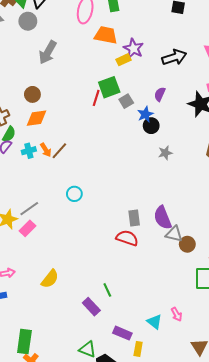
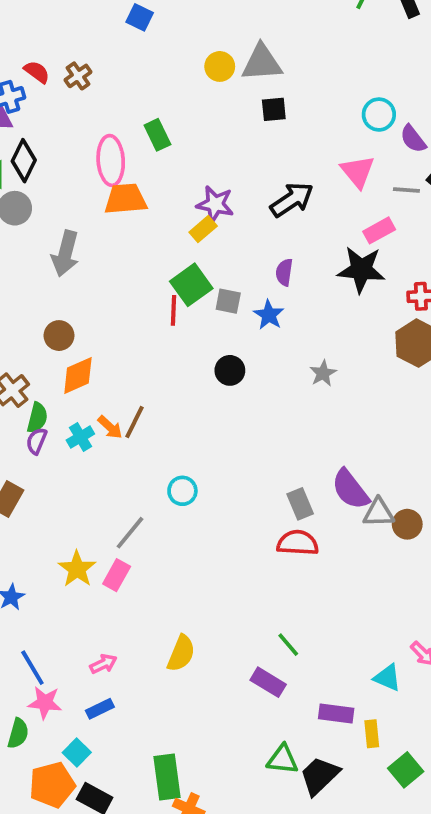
orange trapezoid: (106, 35) -> (126, 199), moved
gray square: (126, 101) -> (228, 301), turned -32
black circle: (151, 126) -> (230, 370), moved
gray line: (29, 209) -> (130, 533), moved

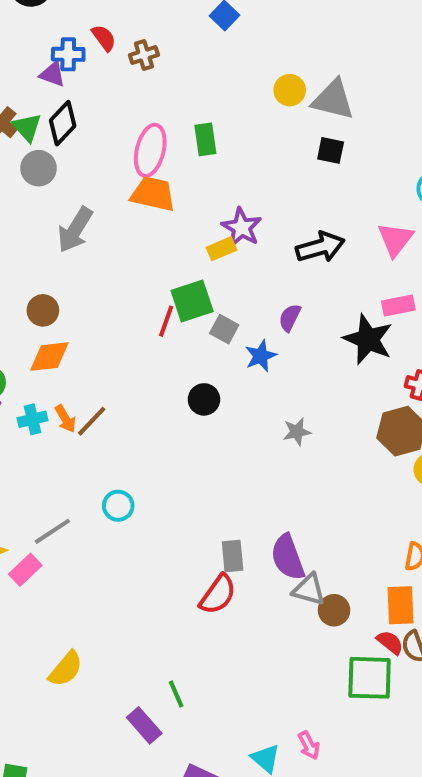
red semicircle: (298, 543) -> (218, 594), turned 105

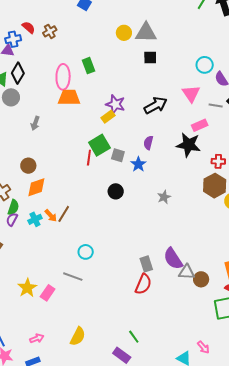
gray arrow: (75, 230) -> (35, 123), size x0.6
gray line: (52, 531) -> (73, 277), moved, turned 66

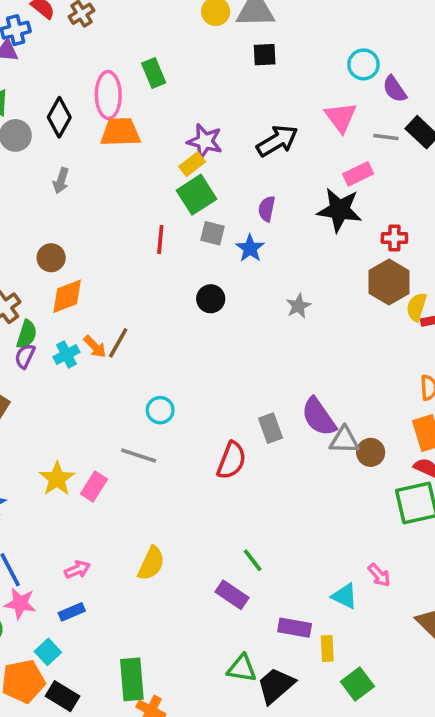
black diamond: (18, 73) -> (59, 117), moved
green square: (99, 145) -> (196, 195), moved
red semicircle: (143, 284) -> (232, 460), moved

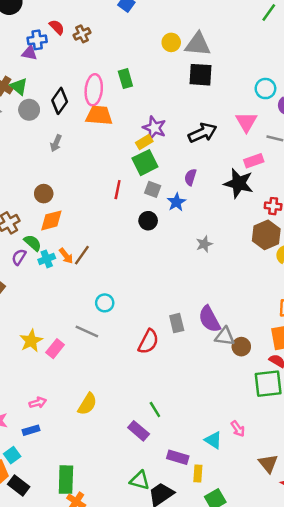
black square: (265, 55) -> (201, 75), size x1.5
black circle: (211, 299) -> (148, 221), moved
green semicircle: (27, 334) -> (33, 243), moved, turned -72

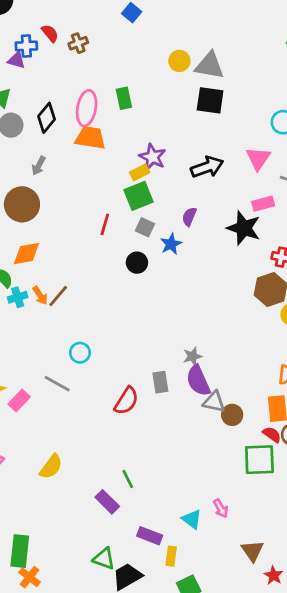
brown circle: (44, 194) -> (22, 204), moved, size x1.6
gray star: (204, 244) -> (192, 356), moved

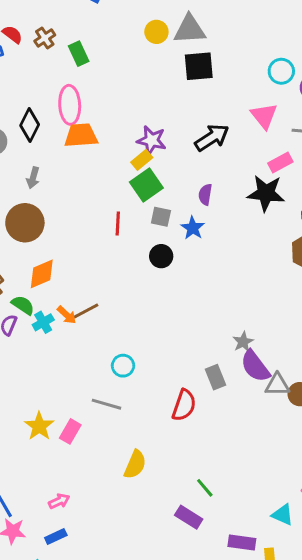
green rectangle: (124, 98) -> (79, 54), moved
brown line: (58, 296) -> (86, 311), turned 35
yellow semicircle: (51, 467) -> (135, 464), moved

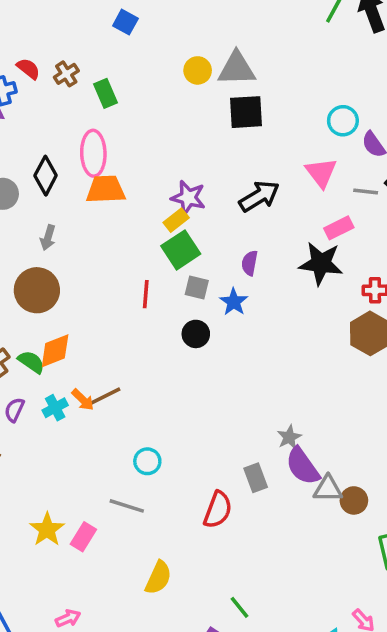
green semicircle: (23, 305) -> (31, 362), moved

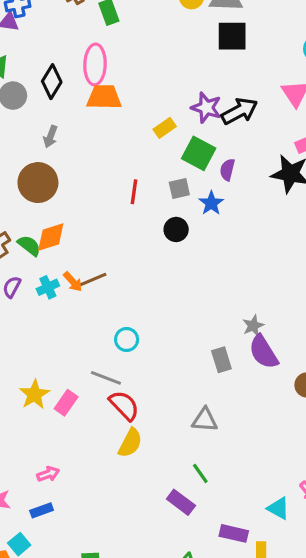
purple star: (188, 198) -> (206, 108), moved
green square: (181, 250) -> (199, 153), moved, turned -32
gray square: (197, 288) -> (179, 189), turned -30
gray triangle: (328, 489) -> (205, 420), moved
red semicircle: (218, 510) -> (124, 405), moved, turned -68

